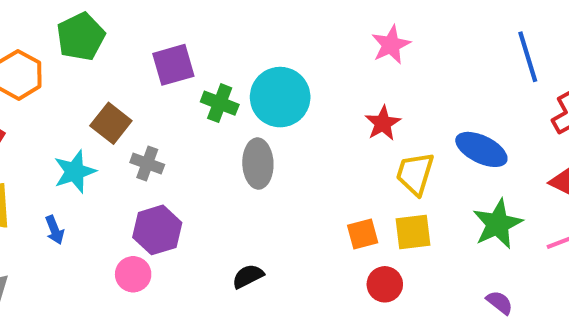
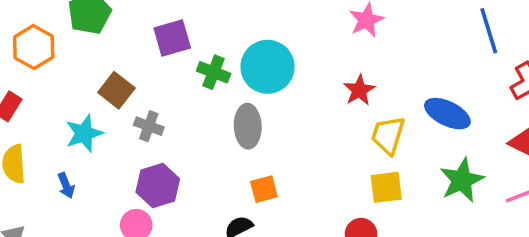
orange square: (363, 234) -> (264, 189), moved

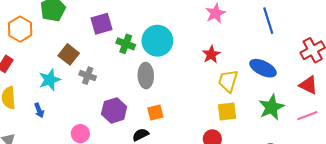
blue line: (489, 31) -> (268, 21), moved
purple hexagon: (158, 186) -> (114, 110), moved

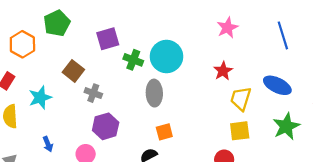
cyan star: (50, 80) -> (40, 98), moved
blue arrow: (39, 110) -> (48, 144), moved
purple hexagon: (114, 110) -> (106, 126), moved

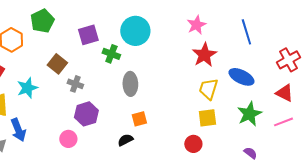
cyan circle: (166, 56) -> (135, 31), moved
red star: (223, 71) -> (204, 55), moved, size x1.4
blue arrow: (48, 144) -> (18, 130), moved, size x1.6

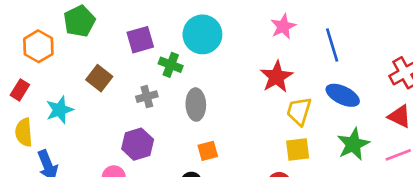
blue line: (246, 32) -> (332, 45), moved
red star: (204, 55) -> (277, 77), moved
gray cross: (75, 84) -> (147, 97), moved, turned -35

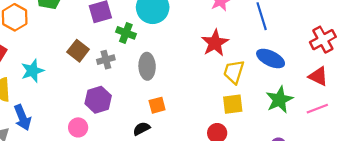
brown square: (99, 78) -> (78, 51), moved

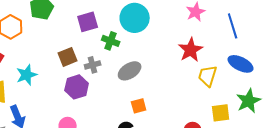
brown square: (78, 51) -> (68, 57), turned 30
gray ellipse: (147, 66) -> (130, 71), turned 60
purple hexagon: (98, 100) -> (77, 87), moved
yellow square: (233, 104) -> (221, 113), moved

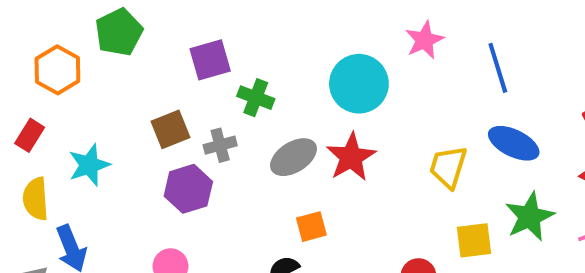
cyan circle: (135, 18) -> (359, 84), moved
red star: (191, 50) -> (351, 157), moved

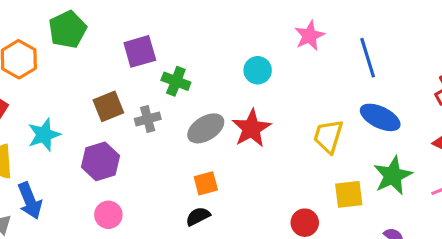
cyan circle: (359, 84) -> (258, 70), size x0.6
purple hexagon: (188, 189) -> (101, 161), moved
orange square: (311, 227) -> (206, 183), moved

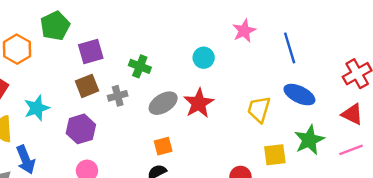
purple square: (140, 51) -> (91, 52), moved

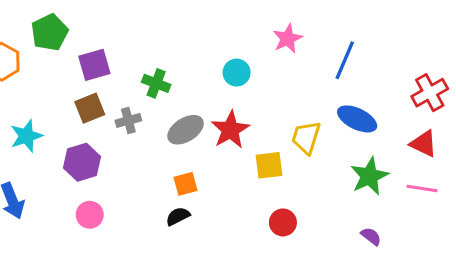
blue line: (290, 48) -> (345, 60), turned 40
pink line: (351, 150) -> (422, 188), turned 30
yellow square: (275, 155) -> (269, 165), moved

